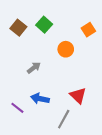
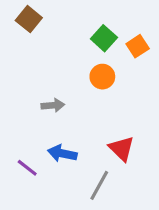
green square: (44, 25) -> (104, 38), moved
brown square: (18, 28) -> (29, 19), moved
gray arrow: (34, 68) -> (53, 105), turned 32

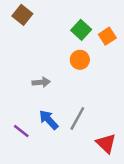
red triangle: (122, 149) -> (106, 143), moved
blue arrow: (62, 153) -> (49, 120), turned 35
gray line: (99, 185) -> (77, 118), moved

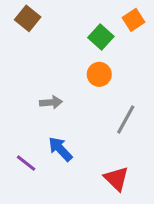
orange square: (107, 36) -> (133, 20), moved
gray line: (77, 118) -> (126, 119), moved
red triangle: (106, 143) -> (116, 179), moved

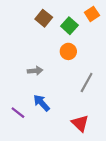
brown square: (28, 18) -> (44, 18), moved

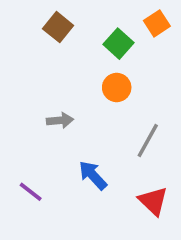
brown square: (44, 18) -> (58, 27), moved
blue arrow: (42, 103) -> (93, 175), moved
red triangle: (80, 123) -> (153, 201), moved

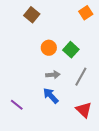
green square: (118, 44) -> (71, 50), moved
orange circle: (117, 87) -> (49, 48), moved
gray arrow: (60, 120) -> (53, 75), moved

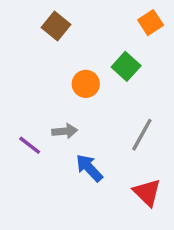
green square: (71, 50) -> (126, 66), moved
gray arrow: (53, 75) -> (65, 131), moved
purple line: (17, 105) -> (30, 145), moved

